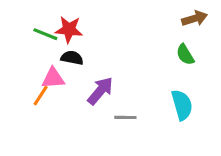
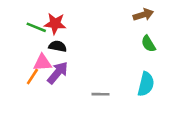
brown arrow: (195, 18) -> (143, 15), moved
purple arrow: (100, 91) -> (58, 73), moved
cyan semicircle: (182, 105) -> (146, 84), turned 30

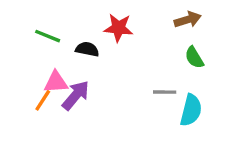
red star: (55, 24) -> (118, 28), moved
black semicircle: (58, 46) -> (87, 49), moved
gray line: (100, 94) -> (165, 92), moved

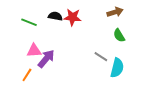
black semicircle: (87, 49) -> (55, 16), moved
gray line: (165, 92) -> (101, 57), turned 32
orange line: (43, 100) -> (27, 75), moved

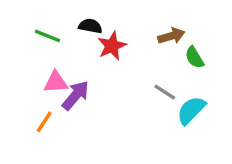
brown arrow: (115, 12) -> (171, 36), moved
red star: (73, 17) -> (112, 46), moved, turned -30
cyan semicircle: (117, 68) -> (191, 110), turned -150

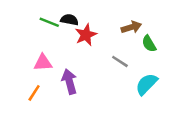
green line: (47, 36) -> (49, 22), moved
gray line: (165, 92) -> (120, 61), moved
purple arrow: (76, 95) -> (69, 82), moved, turned -55

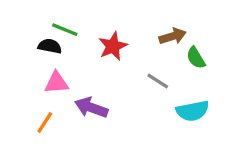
black semicircle: (69, 20) -> (50, 46), moved
purple arrow: (69, 82) -> (91, 108), turned -55
cyan semicircle: (146, 84) -> (193, 111), turned -145

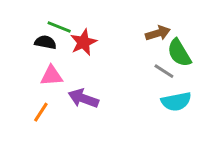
red star: (113, 46) -> (83, 42), moved
green semicircle: (196, 58) -> (179, 53), size x1.4
gray line: (158, 81) -> (164, 71), moved

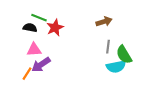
green semicircle: (179, 53) -> (124, 55), moved
gray line: (164, 71) -> (108, 47), turned 64
purple arrow: (83, 98) -> (41, 65), moved, turned -54

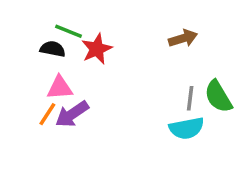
gray line: (108, 47) -> (190, 98), moved
cyan semicircle: (116, 67) -> (187, 128), moved
orange line: (27, 74) -> (47, 114), moved

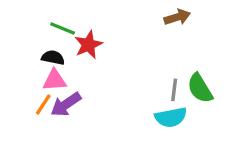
brown arrow: (183, 38) -> (177, 17), moved
black semicircle: (53, 49) -> (53, 58), moved

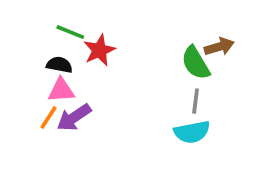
brown arrow: (177, 17) -> (219, 47), moved
green semicircle: (200, 88) -> (196, 63), moved

